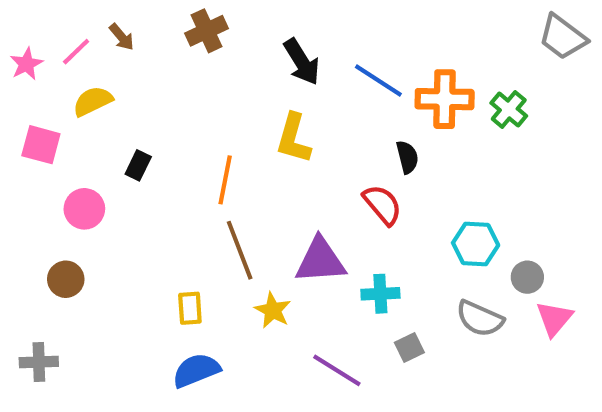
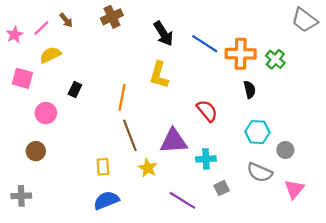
black semicircle: (407, 157) -> (250, 90), moved
pink triangle: (554, 319) -> (294, 189), moved

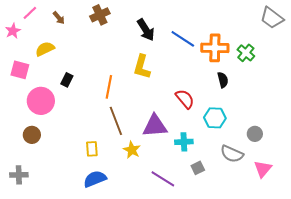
pink line: (41, 28) -> (30, 13), moved
pink circle: (46, 113) -> (41, 101), size x1.4
cyan hexagon: (257, 132) -> (215, 118), moved

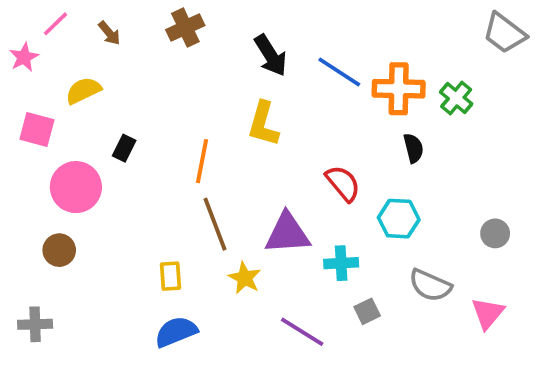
gray circle: (255, 134) -> (495, 233), moved

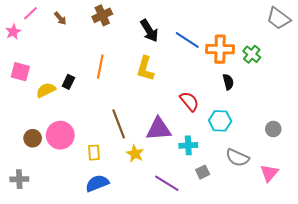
yellow semicircle: (83, 91) -> (46, 90), moved
orange line: (202, 161) -> (100, 67), moved
pink circle: (76, 187) -> (60, 135), moved

